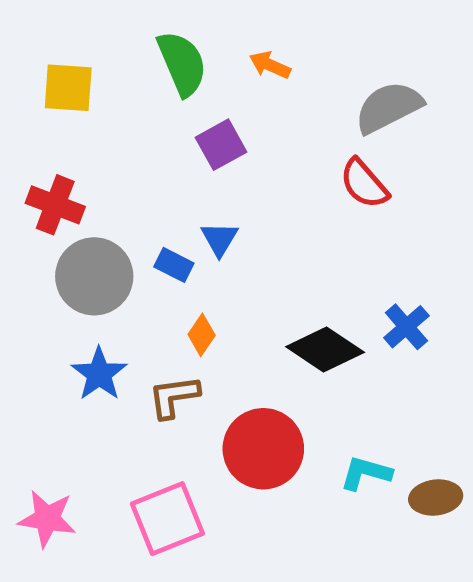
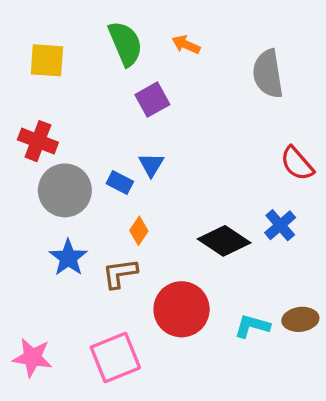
gray semicircle: (389, 107) -> (268, 74), turned -72
red semicircle: (364, 184) -> (297, 163), moved
brown ellipse: (436, 497) -> (300, 319), moved

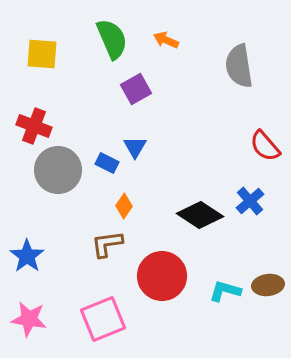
blue star: (68, 258) -> (27, 256), moved

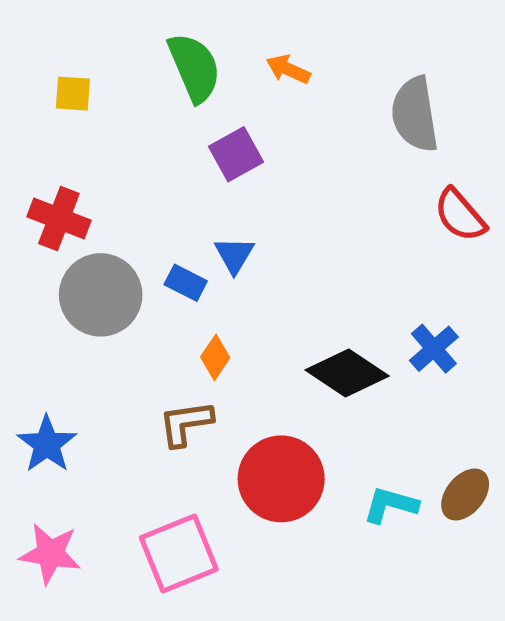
yellow square: (42, 54) -> (73, 94), size x0.7
red semicircle: (265, 146) -> (460, 215), moved
brown ellipse: (268, 285) -> (465, 494), turned -44

